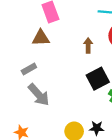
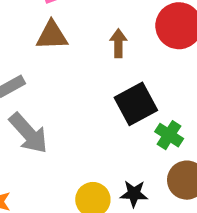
brown triangle: (41, 38) -> (52, 36), moved

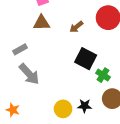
brown arrow: (118, 43) -> (76, 27), turned -128
black square: (136, 104) -> (86, 59), turned -35

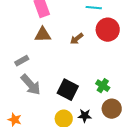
black square: (86, 59) -> (68, 90), moved

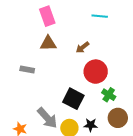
red circle: (108, 30) -> (96, 72), moved
gray rectangle: (22, 61) -> (27, 70), turned 40
gray arrow: (31, 85) -> (47, 118), moved

